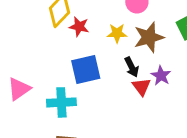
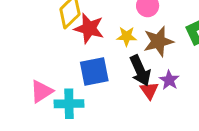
red star: (79, 27) -> (89, 28), size x1.5
black arrow: (132, 67) -> (140, 71), size x1.5
pink triangle: (19, 89) -> (41, 91), moved

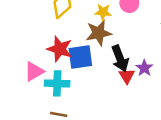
red star: (89, 28) -> (60, 49), moved
yellow star: (127, 36) -> (103, 12), moved
brown star: (158, 41) -> (99, 33), moved

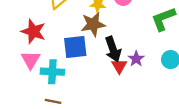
red star: (60, 49) -> (33, 32), moved
pink triangle: (34, 71) -> (31, 60), turned -30

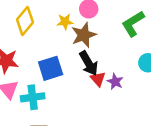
brown star: (93, 24) -> (84, 35), moved
purple star: (136, 59) -> (115, 82), moved

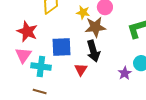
red triangle: (98, 79) -> (81, 70), moved
purple star: (115, 82) -> (125, 73), moved

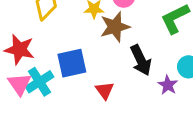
black arrow: (93, 51) -> (141, 60), moved
cyan cross: (41, 66) -> (40, 82), moved, turned -30

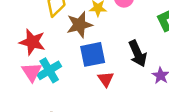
brown star: (115, 27) -> (79, 25), moved
blue square: (72, 63) -> (93, 54), moved

